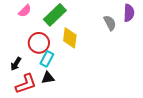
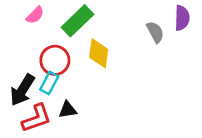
cyan rectangle: (47, 59) -> (49, 83), moved
black arrow: (16, 64) -> (22, 90), size x1.6

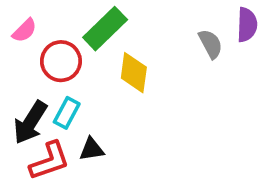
pink semicircle: (35, 15) -> (25, 30), moved
red circle: (55, 60) -> (61, 61), moved

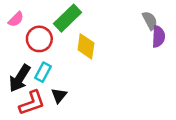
purple semicircle: (247, 25) -> (158, 36), moved
gray semicircle: (211, 44) -> (150, 21), moved
black triangle: (92, 149) -> (59, 95), turned -42

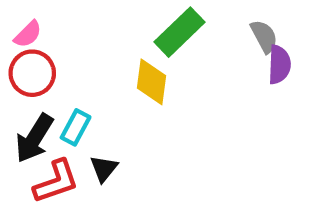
green rectangle: (68, 18) -> (180, 32), moved
red circle: (39, 39) -> (32, 73), moved

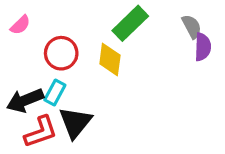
red circle: (32, 73) -> (61, 53), moved
black arrow: (34, 138) -> (25, 100), turned 36
black triangle: (104, 169) -> (75, 122), size x1.6

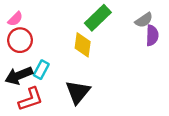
gray semicircle: (192, 26) -> (144, 20), turned 84
red circle: (61, 53) -> (20, 40), moved
black triangle: (75, 122) -> (78, 92), moved

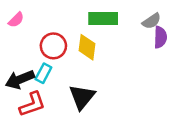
green rectangle: (98, 18) -> (103, 19), turned 44
red circle: (20, 40) -> (53, 46), moved

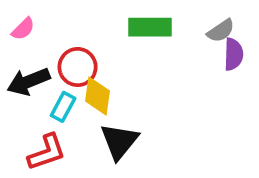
yellow diamond: (87, 47) -> (97, 96), moved
black arrow: (20, 79) -> (29, 81), moved

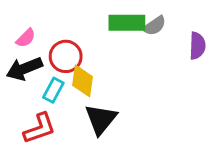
pink semicircle: (23, 29) -> (26, 38), moved
gray semicircle: (221, 31) -> (154, 26), moved

